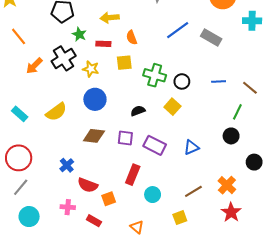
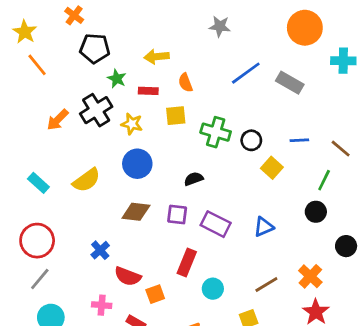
orange line: (19, 36) -> (37, 65), moved
yellow square: (172, 107) -> (272, 168), moved

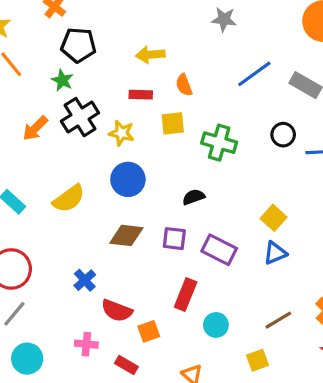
green star: (117, 79) -> (62, 80), moved
black circle: (251, 140) -> (283, 135), moved
yellow square: (272, 168) -> (274, 218), moved

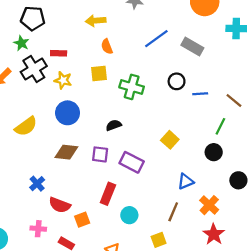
yellow arrow: (150, 55) -> (96, 21), moved
red rectangle: (141, 95) -> (59, 53), moved
blue triangle: (275, 253) -> (186, 181), moved
brown line: (278, 320) -> (173, 212), turned -36

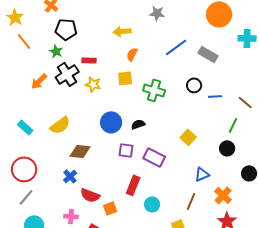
orange semicircle: (107, 47) -> (132, 54), turned 48
blue circle: (68, 113) -> (111, 122), moved
brown diamond: (66, 152) -> (80, 151), moved

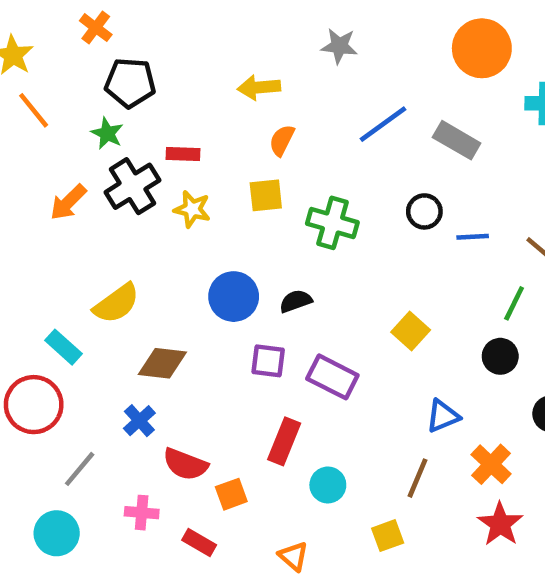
cyan rectangle: (25, 127) -> (64, 347), moved
gray line: (26, 197) -> (80, 469), moved

